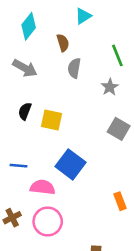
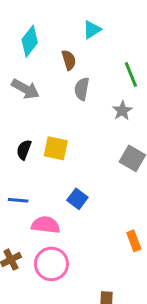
black semicircle: (25, 111) -> (24, 150), moved
blue square: (70, 164) -> (77, 199), size x0.6

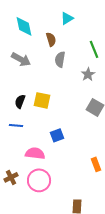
cyan diamond: (30, 41) -> (24, 26), turned -50
blue square: (77, 199) -> (57, 135), turned 32
blue line: (18, 200) -> (16, 125), moved

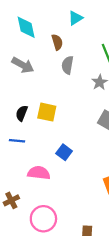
blue square: (57, 135) -> (64, 152), turned -32
pink circle: (39, 180) -> (43, 219), moved

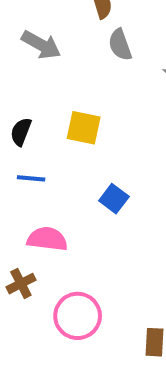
gray semicircle: (68, 65) -> (120, 45), turned -30
black semicircle: (22, 113) -> (21, 132), moved
pink semicircle: (39, 173) -> (47, 239), moved

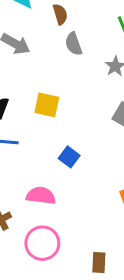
pink semicircle: (47, 239) -> (41, 196), moved

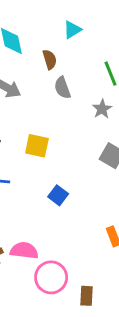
pink semicircle: (41, 196) -> (24, 250), moved
pink circle: (42, 243) -> (51, 277), moved

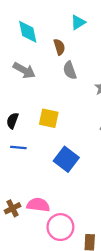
blue square: (58, 195) -> (66, 159), size x1.5

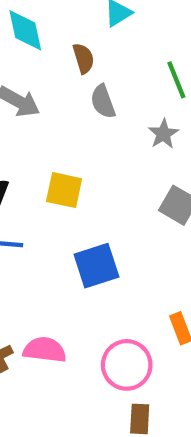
blue square: (66, 159) -> (96, 266), turned 35
pink circle: (60, 227) -> (127, 365), moved

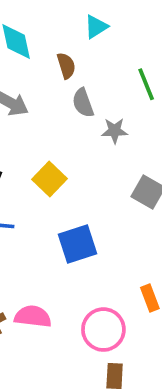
gray star: (163, 134) -> (115, 131), moved, turned 30
yellow square: (64, 190) -> (50, 179), turned 32

